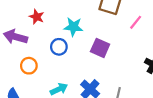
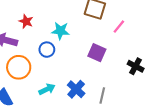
purple square: (100, 48) -> (97, 53), moved
orange circle: (29, 66) -> (19, 67), size x1.5

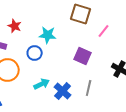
cyan arrow: (47, 89) -> (42, 84), moved
gray line: (102, 95) -> (89, 88), moved

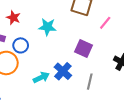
blue circle: (35, 53) -> (21, 45), moved
blue cross: (63, 91) -> (63, 71), moved

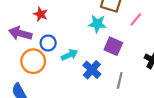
cyan star: (47, 27) -> (97, 24), moved
cyan arrow: (41, 77) -> (69, 55), moved

